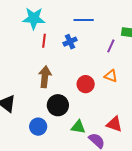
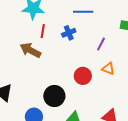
purple line: (111, 46) -> (101, 44), moved
brown arrow: (45, 77) -> (30, 50), moved, turned -70

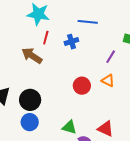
purple line: (101, 44) -> (111, 57), moved
black circle: (54, 96) -> (30, 100), moved

